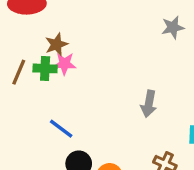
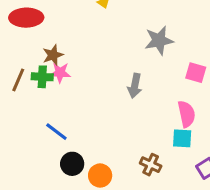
gray star: (173, 27) -> (159, 40), size x1.4
gray arrow: (149, 104) -> (135, 86), moved

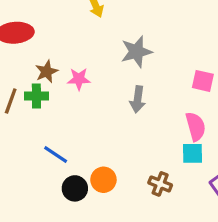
gray star: (159, 40) -> (136, 52), moved
pink star: (60, 73) -> (79, 79), moved
orange circle: (100, 176) -> (103, 180), moved

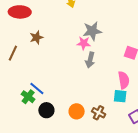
pink star: (79, 79) -> (84, 43), moved
green cross: (36, 96) -> (28, 97), moved, turned 32
orange circle: (103, 180) -> (77, 111), moved

